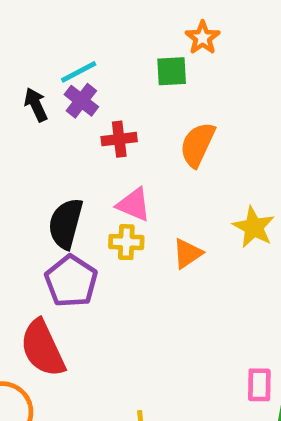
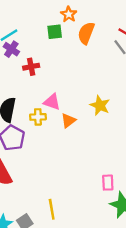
orange semicircle: (197, 145) -> (86, 33), moved
pink triangle: (134, 204) -> (52, 102), moved

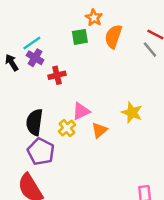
pink triangle: (52, 102) -> (81, 111), turned -42
yellow cross: (38, 117) -> (67, 128), turned -35

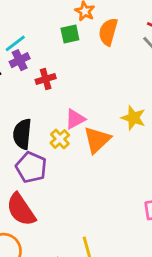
purple cross: (35, 58) -> (20, 60), turned 35
orange triangle: (99, 130) -> (97, 140), size x1.5

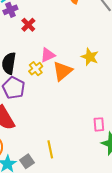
red cross: (46, 79) -> (28, 25), turned -32

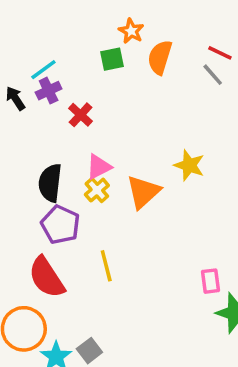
pink triangle: (48, 55) -> (99, 167), moved
yellow line: (50, 149) -> (106, 266), moved

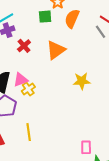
yellow star: (189, 165) -> (82, 81), turned -30
pink triangle: (99, 167) -> (21, 80), moved
orange triangle: (143, 192) -> (56, 50), moved

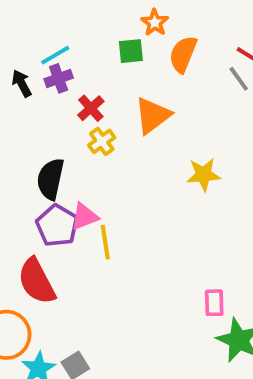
pink triangle: (21, 80) -> (85, 217), moved
yellow cross: (28, 89) -> (102, 141), moved
yellow line: (29, 132) -> (105, 242), moved

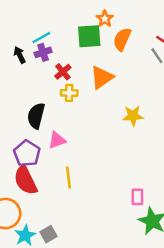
green square: (131, 51) -> (89, 36), size x1.5
yellow cross: (102, 141) -> (69, 93), turned 35
purple pentagon: (57, 226) -> (27, 153), moved
yellow line: (105, 242) -> (69, 177), moved

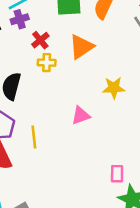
pink triangle: (57, 140) -> (81, 115), moved
yellow line: (69, 177) -> (34, 137), moved

